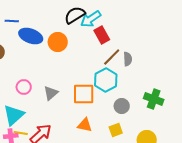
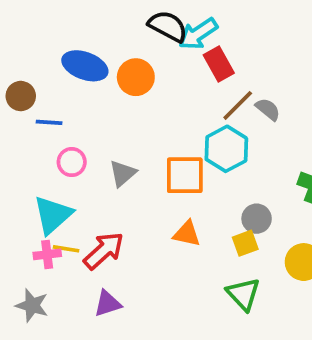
black semicircle: (75, 15) -> (168, 26), turned 60
blue line: (12, 21) -> (49, 122), moved
gray semicircle: (128, 59) -> (268, 109), turned -48
gray circle: (122, 106) -> (257, 219), moved

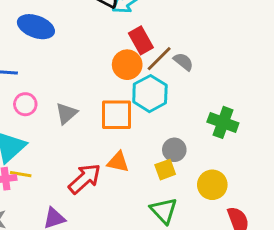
red rectangle: (219, 64) -> (141, 40), moved
orange circle: (136, 77) -> (127, 65), moved
red arrow: (104, 251) -> (85, 179), moved

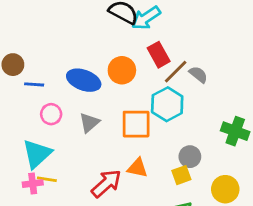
blue ellipse: (36, 27) -> (84, 80), moved
orange circle: (127, 65) -> (122, 70), moved

